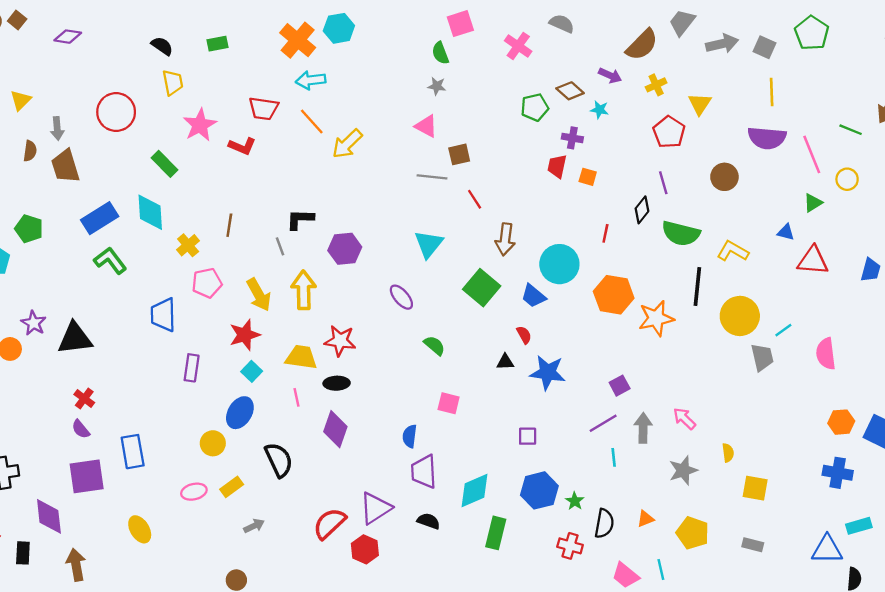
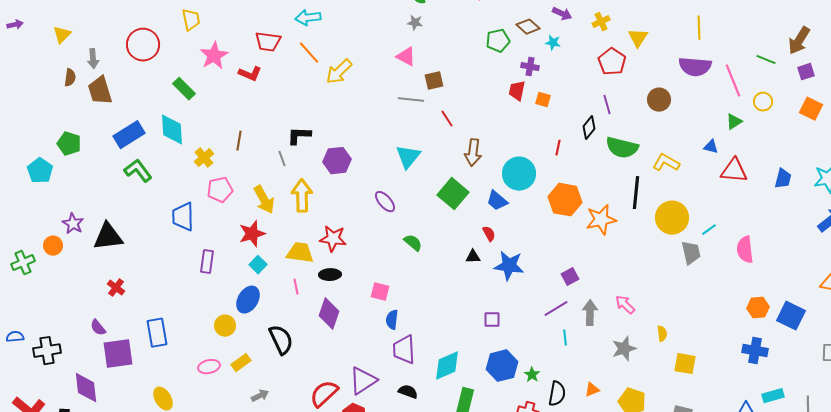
pink square: (449, 403) -> (380, 292), moved
purple semicircle: (81, 429) -> (98, 328), moved

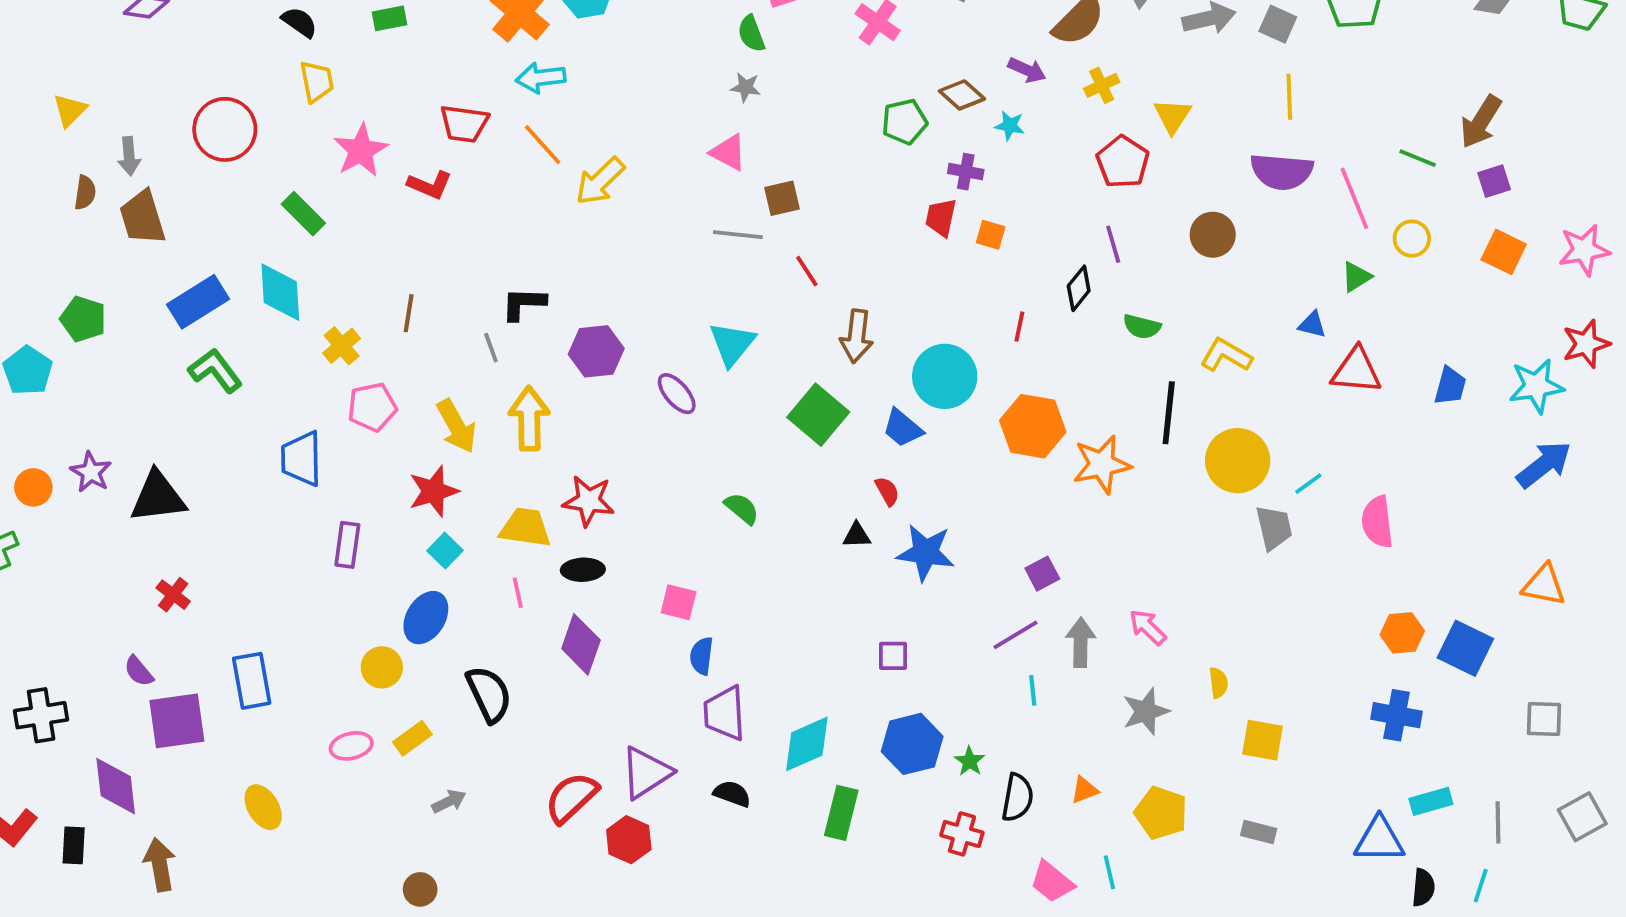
green semicircle: (622, 148) -> (1142, 327), size x0.6
purple ellipse: (385, 202) -> (677, 394), moved
orange circle: (53, 246) -> (33, 487), moved

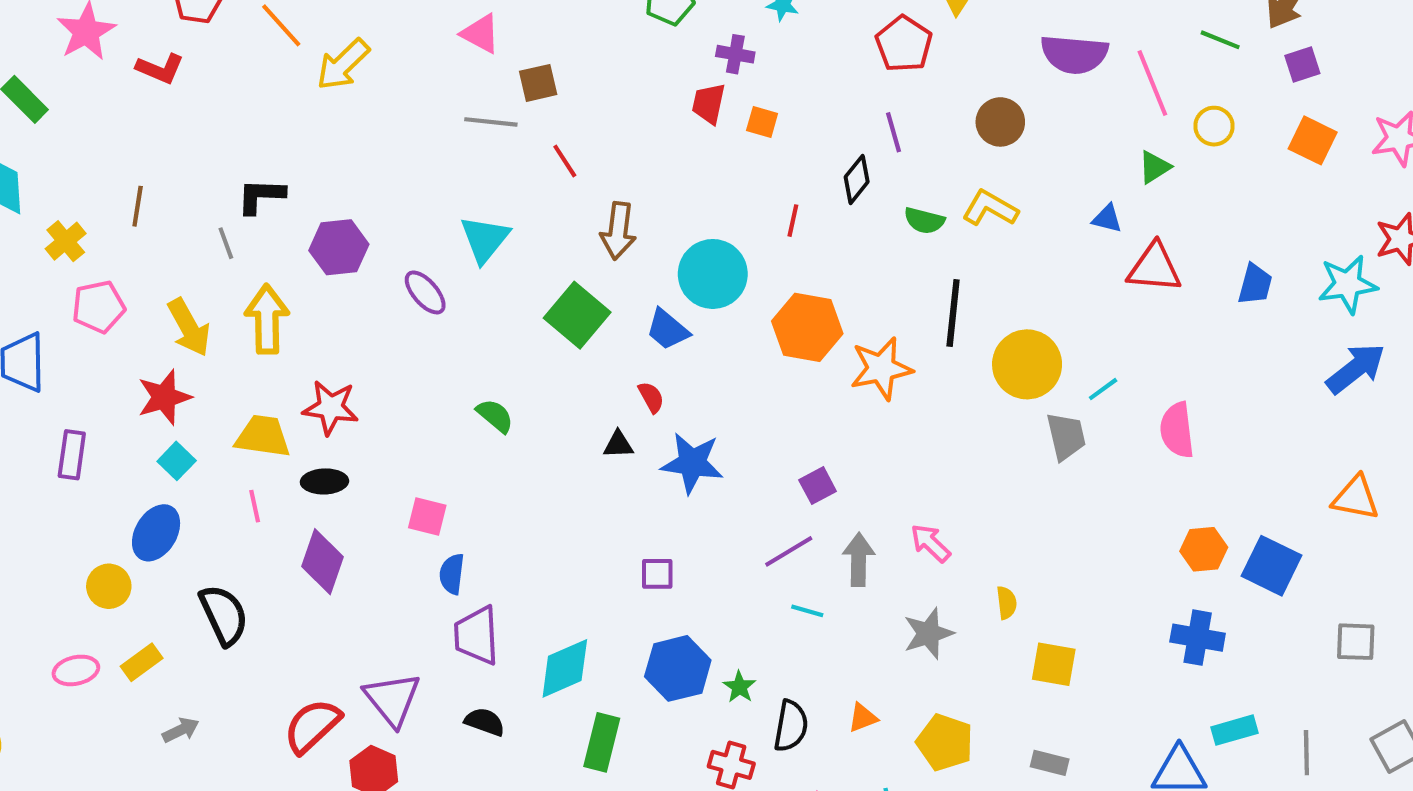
yellow L-shape: (1226, 355) -> (990, 208), moved
cyan line: (1033, 690) -> (807, 611), turned -68
purple triangle: (646, 773) -> (392, 699), turned -36

